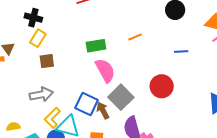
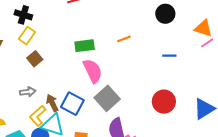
brown square: (47, 61) -> (35, 59), turned -35
red circle: (162, 86) -> (164, 102), moved
gray arrow: (41, 94) -> (28, 92), size x0.7
brown arrow: (103, 110) -> (52, 103), moved

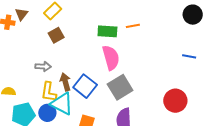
orange line: (124, 39) -> (133, 26), moved
yellow L-shape: (38, 116) -> (49, 92), turned -50

